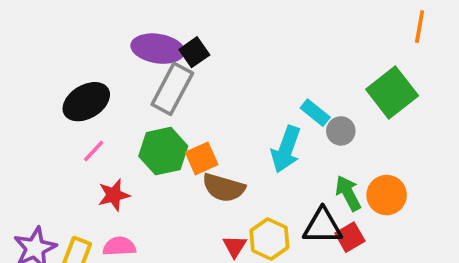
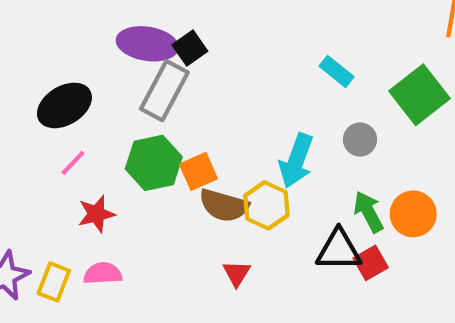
cyan rectangle: (315, 113) -> (337, 71), moved
yellow hexagon: (269, 239) -> (266, 205), moved

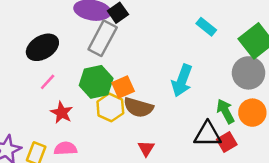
gray circle: (360, 139) -> (249, 73), moved, size x1.6
yellow hexagon: (266, 205) -> (110, 107), moved
red star: (96, 214) -> (62, 113), turned -30

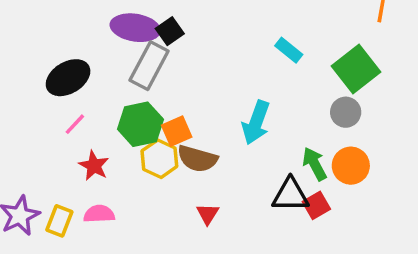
gray circle: (249, 73) -> (346, 112), size x0.7

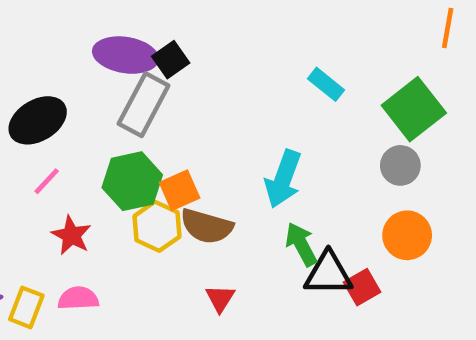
green arrow: (315, 164) -> (301, 244), moved

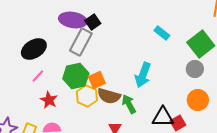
green arrow: (301, 244) -> (129, 104), moved

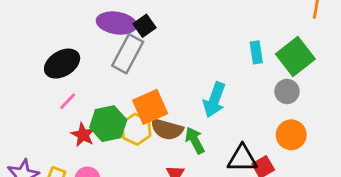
cyan rectangle: (162, 33) -> (256, 52), moved, turned 42
green hexagon: (76, 76) -> (108, 124), moved
orange square: (97, 80) -> (150, 107), size x1.4

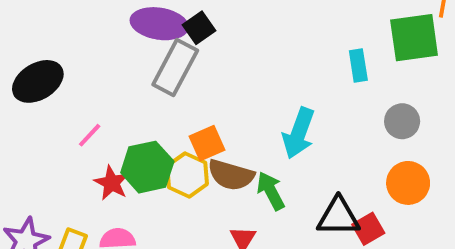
green square: (295, 57) -> (414, 38), moved, turned 30
black ellipse: (62, 64) -> (38, 81), moved
orange square: (150, 107) -> (207, 143), size x0.7

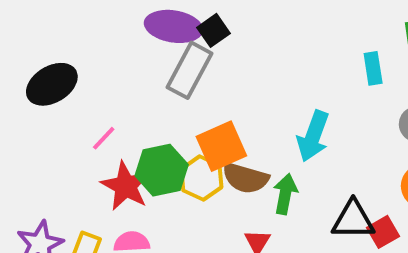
orange square: (207, 143) -> (221, 146), size x1.4
red star: (111, 183) -> (126, 186), size x1.4
green arrow: (271, 191) -> (285, 194), turned 39

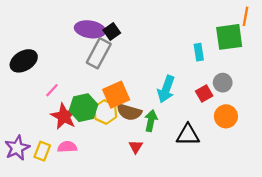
red square: (383, 232) -> (204, 94), moved

